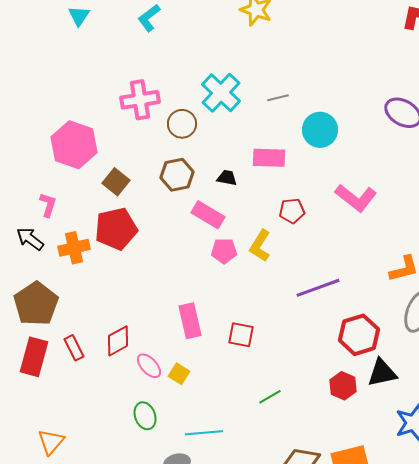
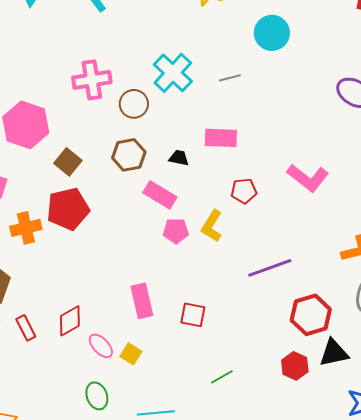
cyan circle: (320, 130) -> (272, 33), moved

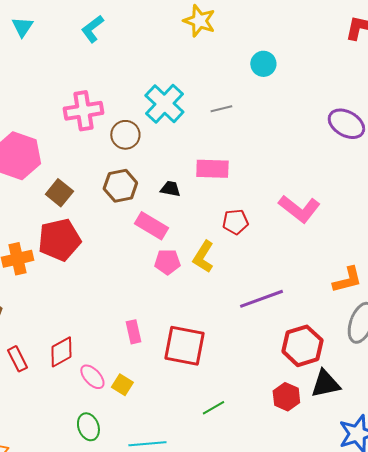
cyan circle: (272, 33) -> (263, 64), size x0.7
pink rectangle: (142, 301) -> (133, 332), size x0.7
red square: (193, 315) -> (184, 346), size x1.6

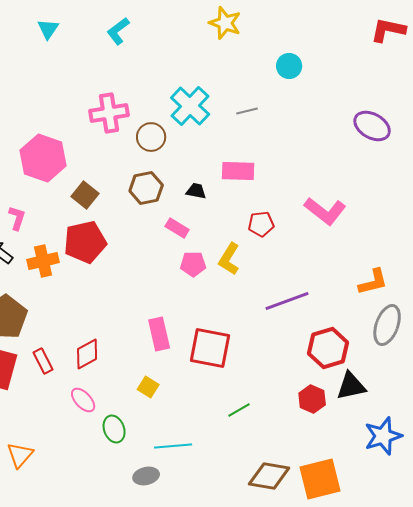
pink rectangle: (151, 226) -> (177, 228), size x0.7
pink rectangle: (133, 332) -> (159, 334), size x1.4
pink ellipse: (92, 377) -> (83, 400), moved

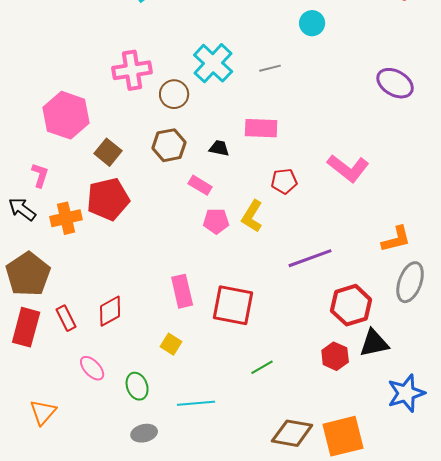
pink ellipse: (83, 400) -> (92, 368), moved
gray ellipse: (146, 476) -> (144, 433), moved

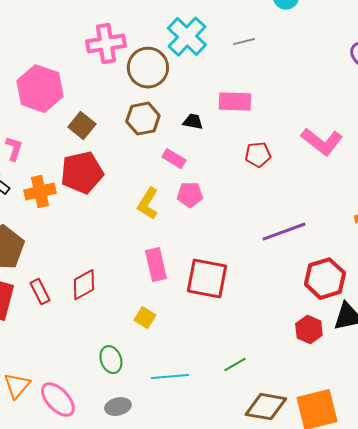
brown circle: (174, 94) -> (148, 68), size x1.4
yellow L-shape: (252, 216) -> (148, 204), moved
green line: (262, 367) -> (235, 365), moved
pink ellipse: (92, 368) -> (58, 400), moved, size x1.4

